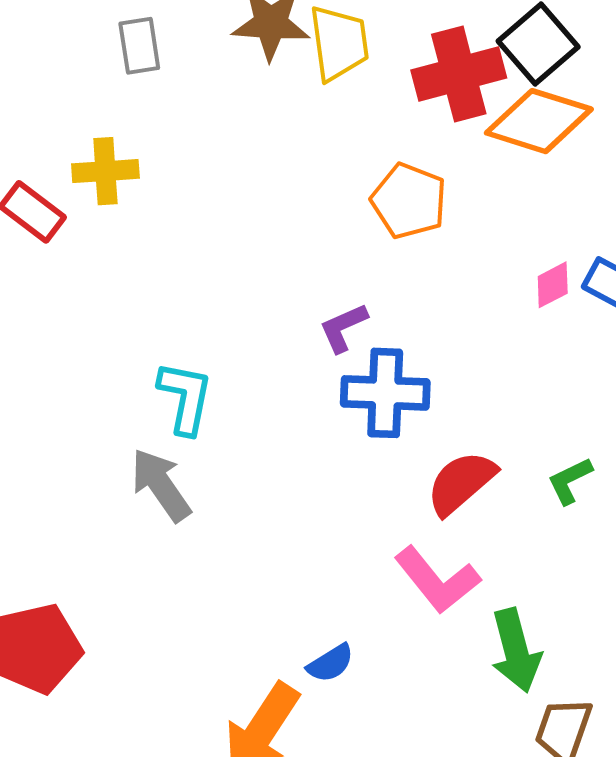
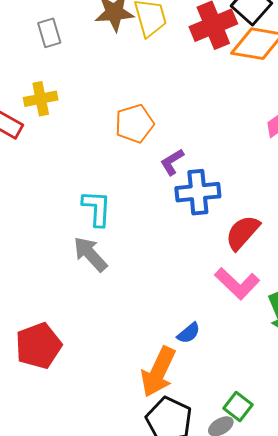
orange pentagon: (409, 201) -> (134, 124), moved, turned -30

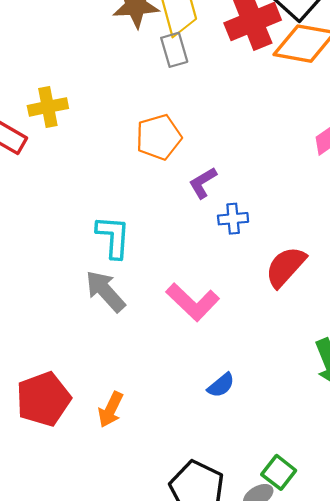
gray rectangle: (49, 33) -> (174, 50), moved
blue cross: (198, 192) -> (233, 219), size x0.6
pink L-shape: (237, 283) -> (193, 302), moved
orange arrow: (158, 372) -> (111, 410), moved, size x0.6

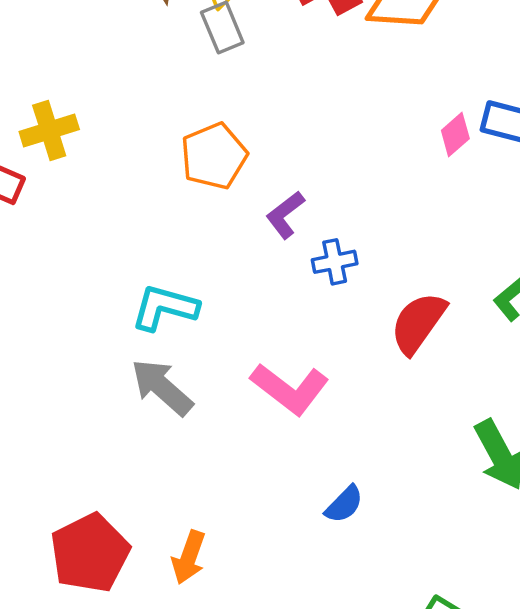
cyan L-shape: (113, 237) -> (165, 308), turned -72

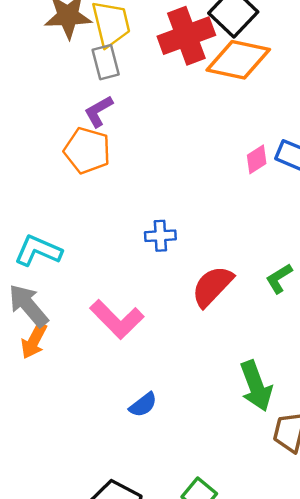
orange pentagon: (214, 156) -> (87, 150), turned 30
purple L-shape: (285, 215) -> (99, 111), moved
orange arrow: (189, 557) -> (34, 341), moved

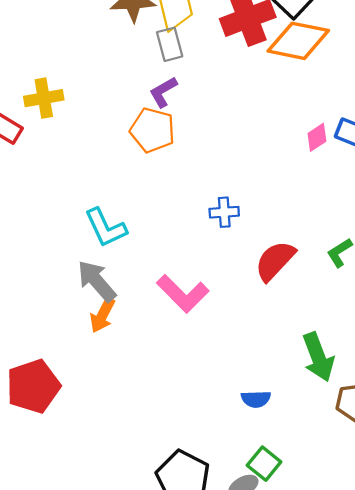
cyan L-shape: (38, 251) -> (106, 228), turned -138
blue semicircle: (143, 405) -> (256, 399), moved, turned 36

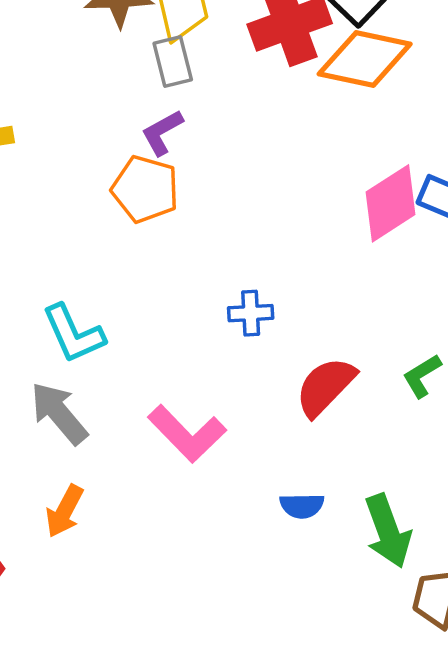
pink diamond: (317, 137) -> (390, 203), size x1.8
orange arrow: (102, 315) -> (64, 511), moved
blue semicircle: (256, 399) -> (302, 506), moved

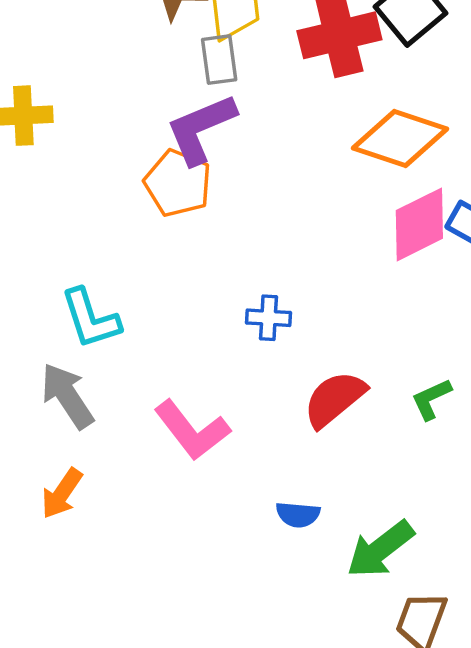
orange diamond: (365, 59) -> (400, 139), moved
purple L-shape: (162, 132) -> (201, 129), size x1.6
green arrow: (388, 531) -> (380, 549), turned 66

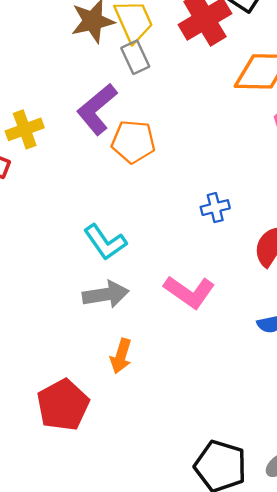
purple L-shape: (201, 129) -> (97, 109), moved
gray arrow: (67, 396) -> (106, 294), turned 132

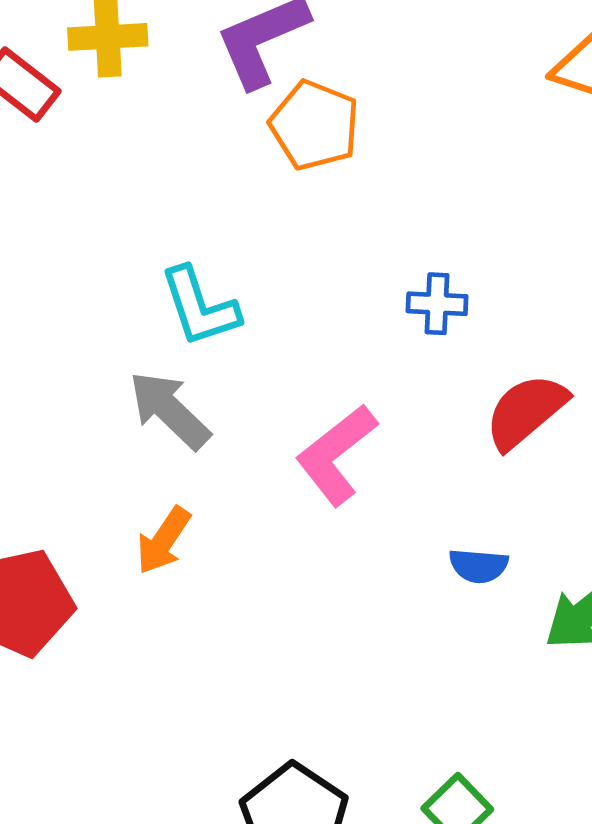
pink L-shape: (189, 292) -> (336, 455), turned 90
gray arrow: (106, 294) -> (170, 410), turned -144

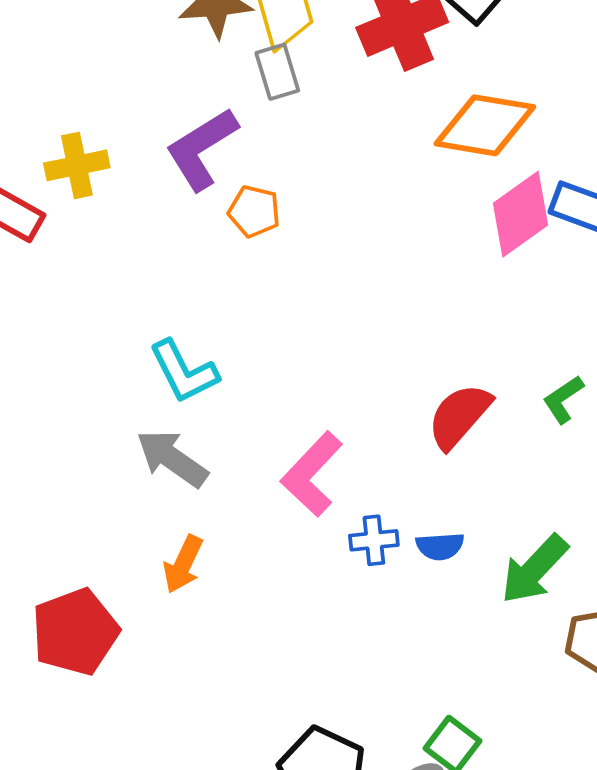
orange pentagon: (315, 125) -> (254, 211), size x0.7
blue cross: (437, 304) -> (374, 540), moved

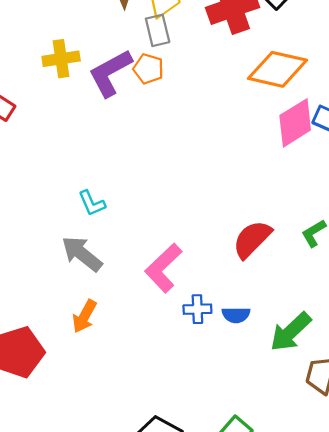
yellow cross: (77, 165) -> (61, 59), moved
orange pentagon: (254, 211) -> (148, 69), moved
cyan L-shape: (184, 372) -> (92, 203), size x0.7

